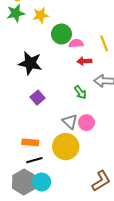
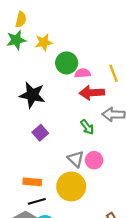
red arrow: (84, 61) -> (92, 93), size x1.5

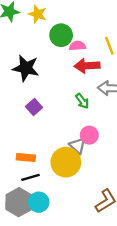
yellow star: (44, 42) -> (38, 14), turned 30
gray triangle: (76, 159) -> (78, 146), moved

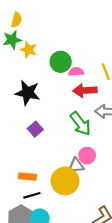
yellow star: (38, 14) -> (29, 50), moved
green arrow: (82, 101) -> (80, 124), size x1.6
gray triangle: (78, 146) -> (76, 166), turned -49

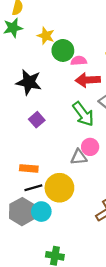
yellow star: (29, 50) -> (46, 36), moved
yellow circle: (65, 181) -> (59, 188), moved

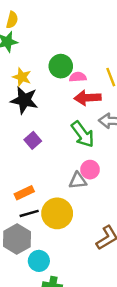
yellow star: (46, 36) -> (22, 77), moved
orange rectangle: (29, 168) -> (24, 193), turned -30
cyan circle: (41, 212) -> (39, 261), moved

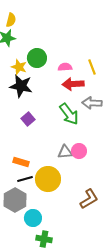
green circle: (61, 66) -> (37, 58), moved
pink circle: (90, 170) -> (79, 151), moved
orange rectangle: (24, 193) -> (21, 162), turned 42

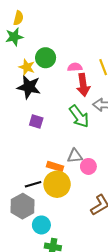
red arrow: (73, 84) -> (83, 85), turned -95
purple square: (28, 119) -> (36, 121), turned -32
pink circle: (79, 151) -> (88, 166), moved
orange rectangle: (21, 162) -> (55, 166), moved

